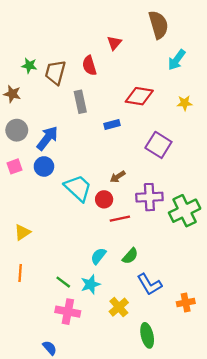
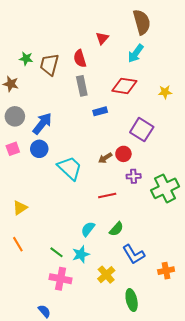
cyan arrow: (177, 60) -> (136, 53), moved
gray rectangle: (80, 102) -> (82, 86), moved
purple cross: (149, 197) -> (134, 176), size x0.6
red circle: (104, 199) -> (123, 154), moved
orange line: (20, 273) -> (18, 244), turned -35

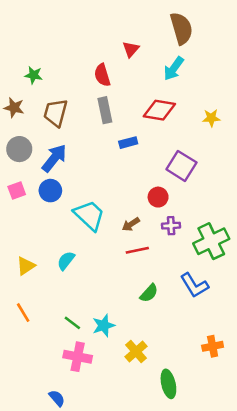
brown trapezoid: (49, 65) -> (56, 113), moved
brown arrow: (105, 158) -> (131, 224), moved
cyan semicircle: (88, 229) -> (66, 261), moved
blue L-shape: (134, 254) -> (194, 285), moved

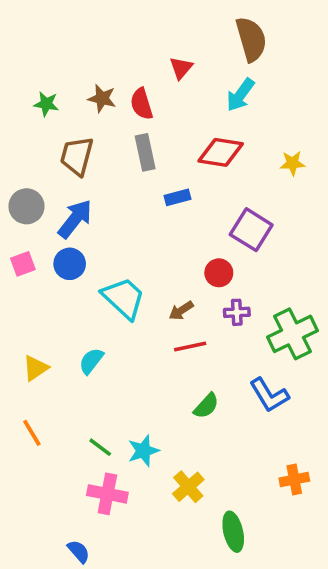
brown star: (14, 108) -> (102, 98), moved

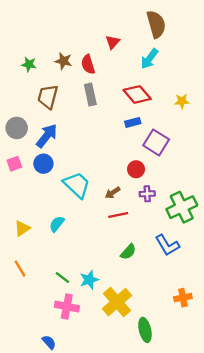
red diamond: (221, 152) -> (137, 94), turned 40
blue rectangle: (177, 197) -> (133, 122), moved
yellow cross: (188, 487) -> (117, 302), size x1.5

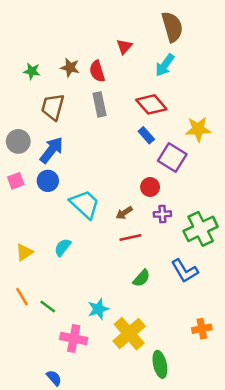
yellow star: (182, 101) -> (198, 129), moved, size x1.5
blue rectangle: (133, 122) -> (146, 135), turned 64
green line: (62, 277) -> (48, 306), moved

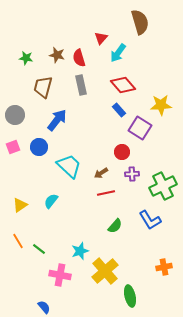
cyan arrow: (165, 65) -> (118, 53), moved
blue arrow: (52, 150) -> (57, 120), moved

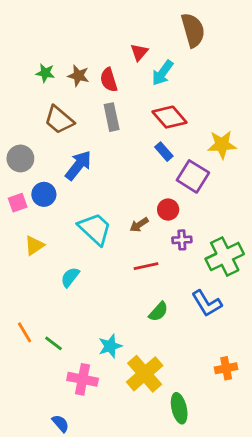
green star: (26, 58) -> (45, 73), moved
brown trapezoid: (43, 87) -> (59, 120), turned -65
blue circle: (39, 147) -> (44, 194), moved
brown arrow: (101, 173) -> (139, 225), moved
yellow triangle: (20, 205) -> (34, 245), moved

